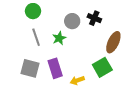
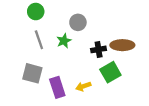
black cross: (94, 18) -> (99, 49), moved, turned -32
brown ellipse: (113, 42) -> (122, 45), turned 65
purple rectangle: (55, 68) -> (57, 87), moved

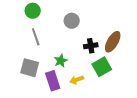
green star: (64, 41) -> (61, 61), moved
brown ellipse: (122, 45) -> (113, 42), turned -60

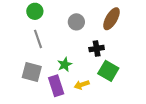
brown ellipse: (113, 42) -> (111, 19), moved
green square: (102, 67) -> (108, 71), turned -30

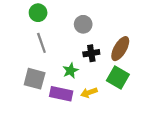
brown ellipse: (111, 19) -> (120, 49), moved
black cross: (97, 49) -> (91, 53), moved
purple rectangle: (56, 86) -> (61, 94), turned -60

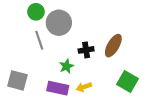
gray circle: (83, 24) -> (59, 23), moved, size x1.5
green square: (118, 78) -> (127, 82), moved
gray square: (35, 79) -> (17, 80), moved

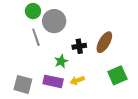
gray square: (17, 80) -> (23, 84), moved
green square: (127, 82) -> (117, 75), turned 36

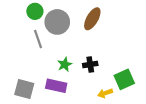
brown ellipse: (104, 42) -> (92, 19), moved
black cross: (79, 46) -> (90, 64), moved
yellow arrow: (77, 80) -> (105, 93), moved

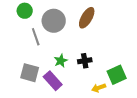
green circle: (35, 11) -> (25, 11), moved
purple rectangle: (56, 86) -> (53, 81), turned 36
gray square: (24, 89) -> (30, 73), moved

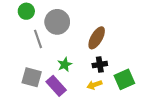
brown ellipse: (87, 18) -> (97, 38), moved
black cross: (85, 61) -> (100, 65), moved
yellow arrow: (99, 88) -> (94, 85), moved

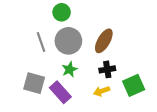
green circle: (26, 11) -> (62, 12), moved
gray circle: (57, 22) -> (68, 41), moved

